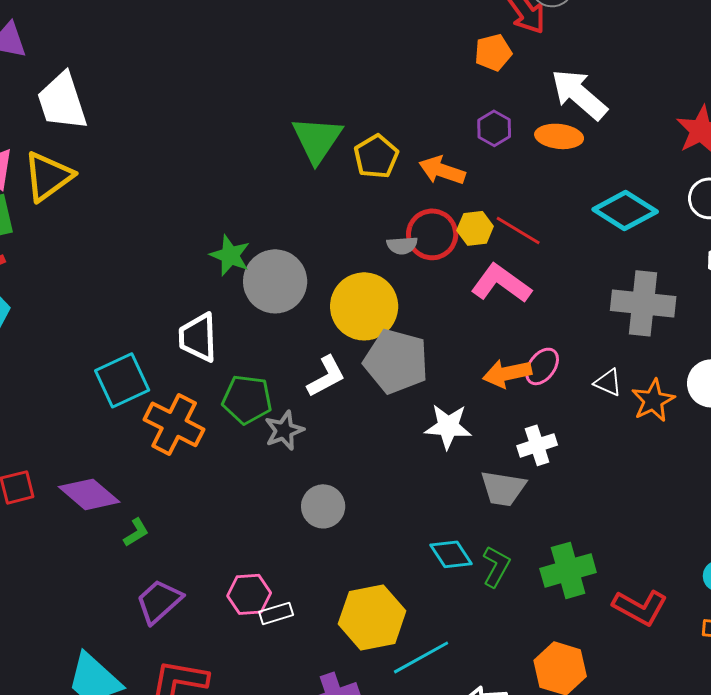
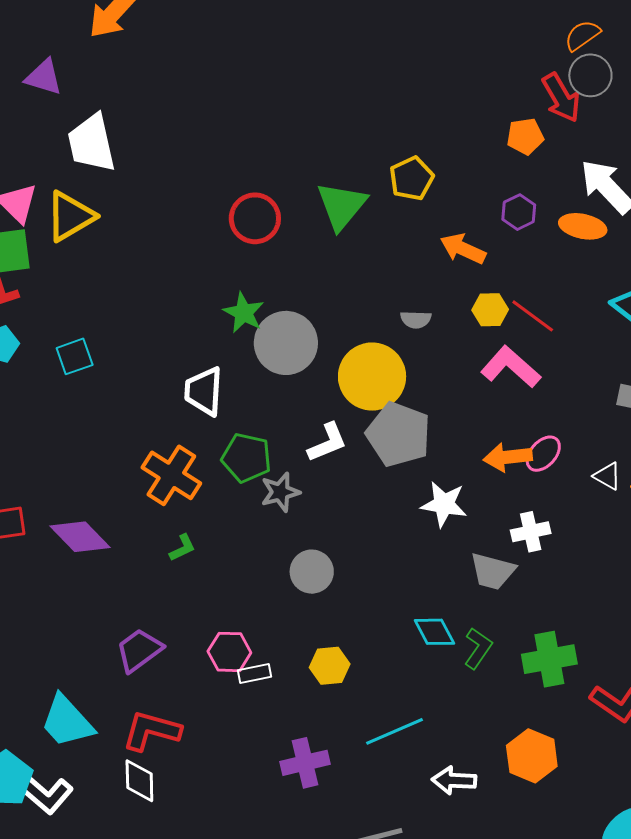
yellow pentagon: (376, 156) -> (412, 178), moved
red circle: (432, 234) -> (255, 218), moved
cyan square: (122, 380) -> (75, 356), moved, size x0.7
green L-shape: (136, 532) -> (182, 548), moved
yellow hexagon: (372, 617) -> (330, 666), moved, size x0.6

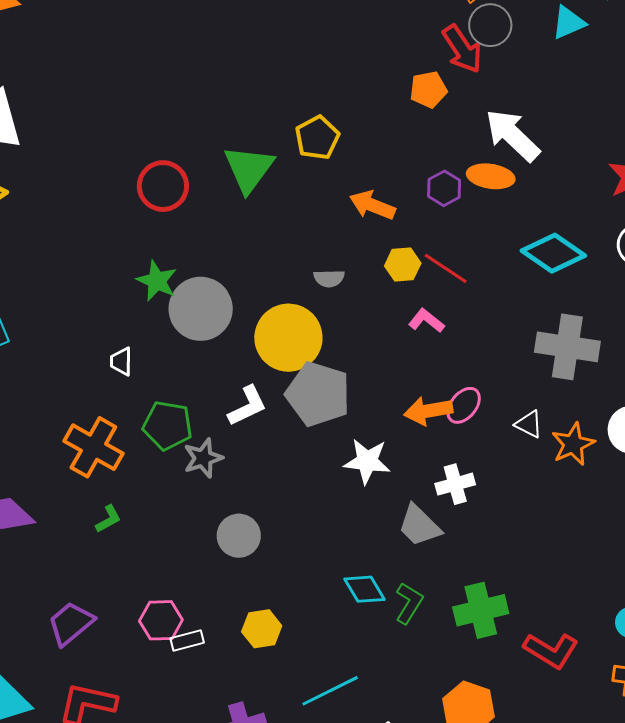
purple hexagon: (519, 212) -> (444, 188), moved
pink L-shape: (511, 367) -> (426, 321), size x0.6
white trapezoid: (204, 391) -> (121, 361), size x0.6
gray trapezoid: (493, 571) -> (419, 526), turned 33

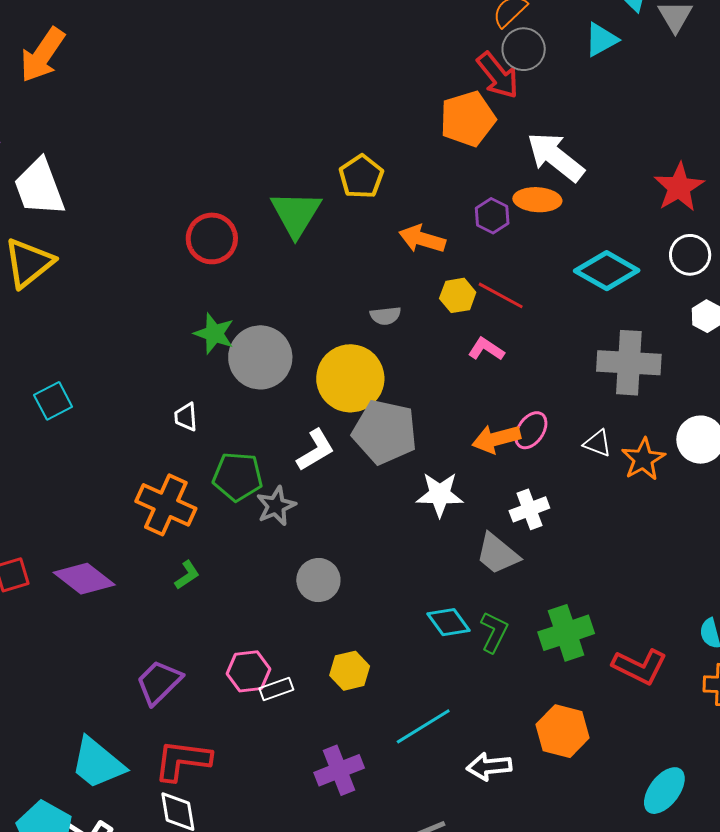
orange pentagon: (428, 90) -> (468, 119), size x1.5

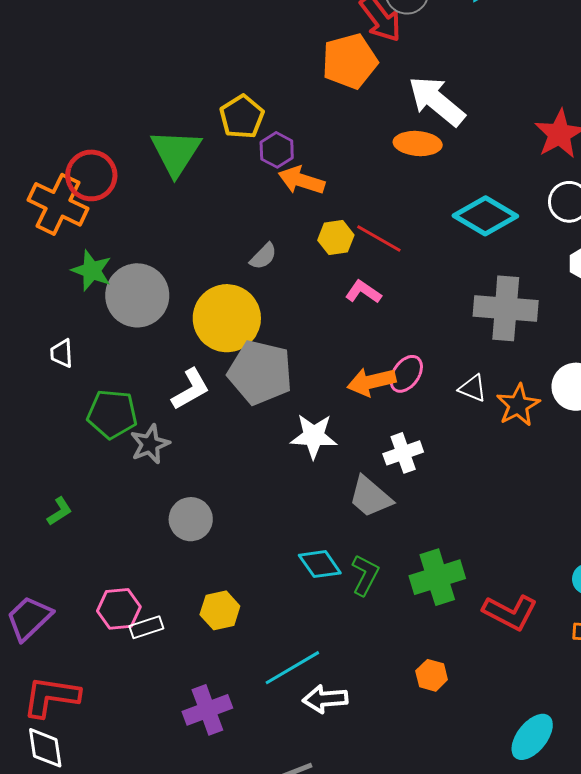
purple hexagon: (492, 216) -> (277, 150), moved
gray semicircle: (386, 316) -> (263, 256), turned -40
orange cross: (166, 505) -> (58, 204), moved
orange hexagon: (563, 731) -> (432, 675), size x0.6
white arrow: (489, 766) -> (325, 699), moved

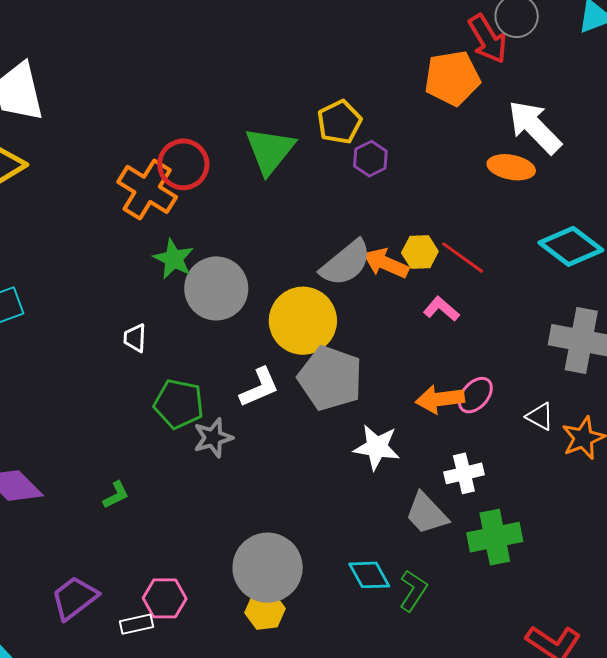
orange arrow: (301, 180) -> (386, 263), moved
gray semicircle: (263, 256) -> (346, 263), size x1.8
gray circle: (191, 519) -> (268, 568), moved, size x1.6
green cross: (437, 577) -> (495, 537), moved
white rectangle: (146, 627) -> (136, 624), moved

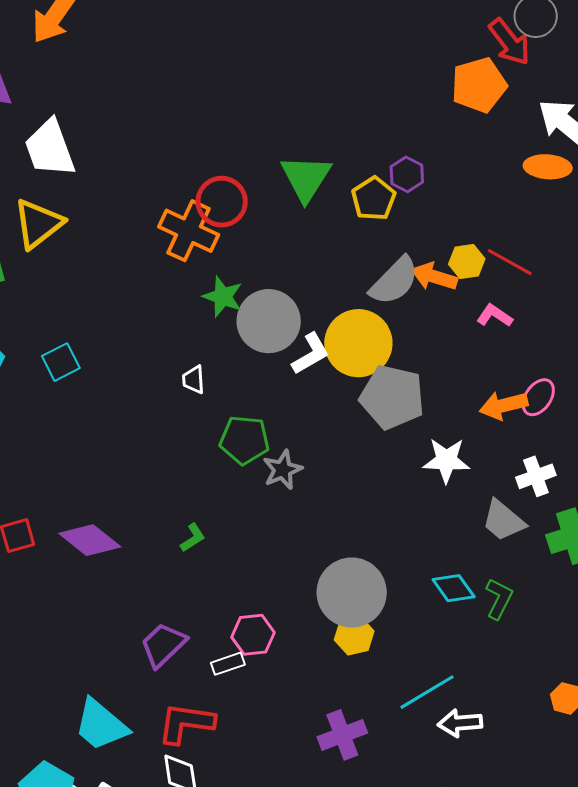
yellow pentagon: (339, 122) -> (374, 199), moved
white L-shape: (259, 387) -> (311, 354), moved

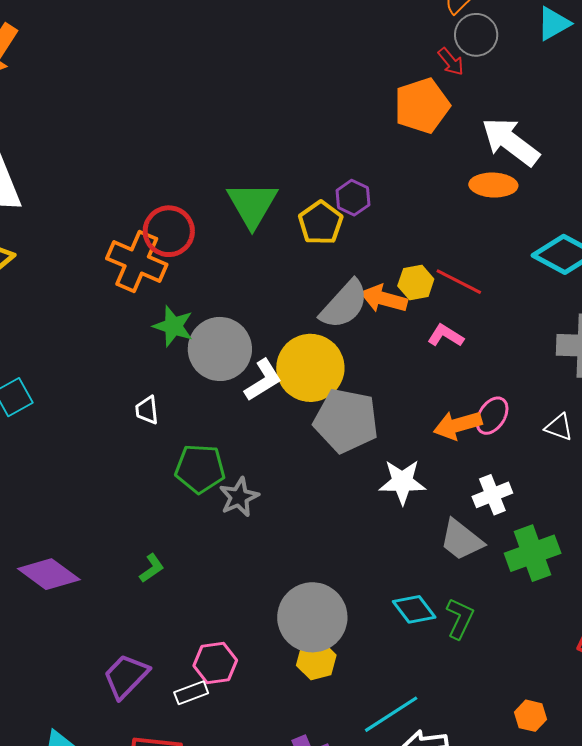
red arrow: (509, 42) -> (451, 62), size x0.6

